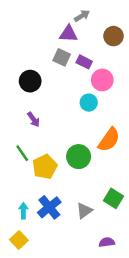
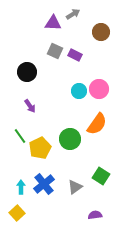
purple triangle: (68, 34) -> (53, 23), moved
pink circle: (102, 80) -> (99, 89), moved

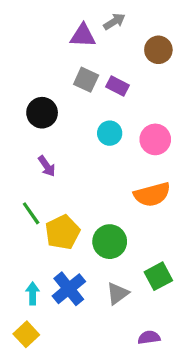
cyan circle: (79, 91) -> (110, 133), moved
orange semicircle: (97, 124) -> (152, 194), turned 40
green circle: (70, 139) -> (110, 242), moved
green square: (101, 176) -> (158, 276), turned 30

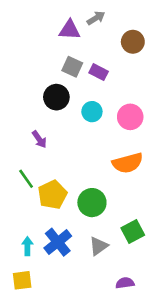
black circle: (42, 113) -> (56, 97), moved
yellow square: (26, 334) -> (22, 280), turned 36

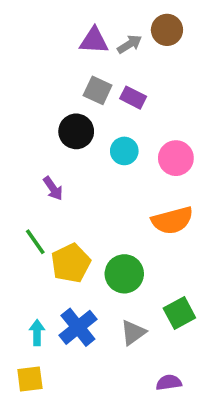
gray arrow: (96, 18) -> (130, 44), moved
brown circle: (133, 42) -> (167, 30), moved

